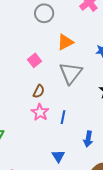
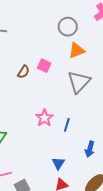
gray circle: (44, 13) -> (68, 27), moved
pink square: (35, 60) -> (44, 66), turned -32
brown semicircle: (39, 91) -> (23, 72), moved

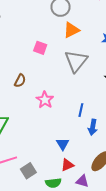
brown semicircle: (23, 72) -> (20, 81), moved
blue line: (67, 125) -> (81, 110), moved

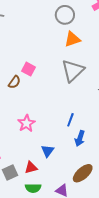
pink square: (40, 48) -> (29, 69), moved
pink star: (45, 100) -> (26, 123), moved
red triangle: (67, 165) -> (31, 168), moved

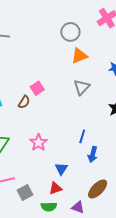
pink square: (29, 69) -> (37, 88), turned 32
gray triangle: (73, 71) -> (82, 87), size x0.7
red triangle: (31, 168) -> (55, 188), moved

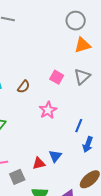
pink square: (37, 88) -> (57, 77), moved, turned -32
pink star: (38, 143) -> (48, 110), moved
red triangle: (55, 188) -> (39, 163), moved

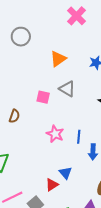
gray circle: (76, 21) -> (21, 37), moved
gray triangle: (82, 76) -> (67, 89), turned -30
pink star: (48, 110) -> (55, 134), moved

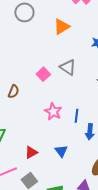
orange triangle: (58, 59) -> (62, 27), moved
pink square: (43, 97) -> (43, 74), turned 32
red triangle: (52, 185) -> (31, 152), moved

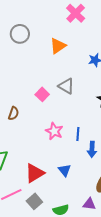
red triangle: (31, 152) -> (35, 173), size x1.5

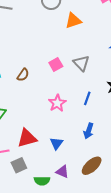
orange triangle: (58, 46) -> (73, 21), moved
blue line: (78, 134) -> (87, 98), moved
purple triangle: (89, 204) -> (62, 172), moved

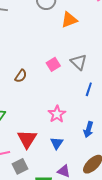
blue line: (87, 98) -> (89, 89), moved
pink star: (57, 103) -> (57, 114), moved
red triangle: (27, 138) -> (27, 139), turned -40

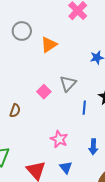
gray triangle: (79, 62) -> (68, 83), turned 42

